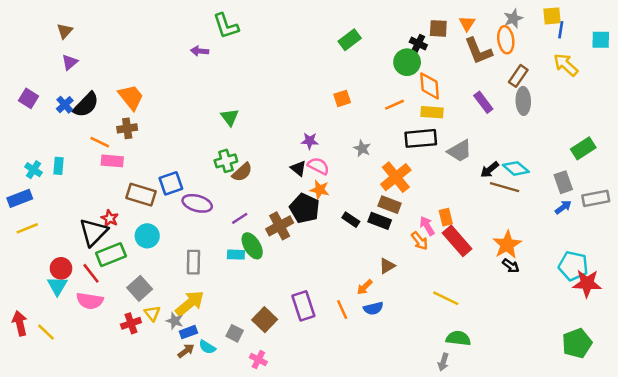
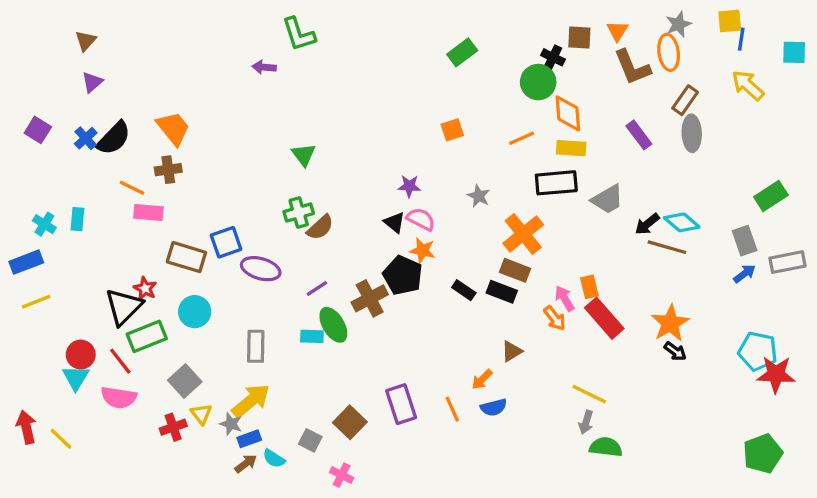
gray arrow: (443, 362) -> (586, 422), moved

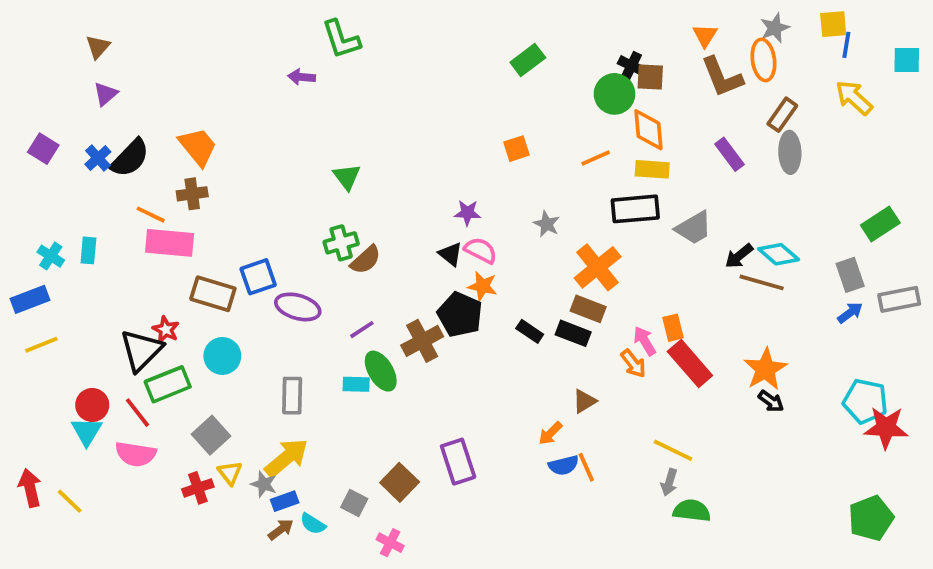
brown square: (579, 37) -> (650, 77), moved
pink rectangle: (148, 213) -> (170, 243), size x1.4
orange line: (452, 409) -> (586, 467), moved

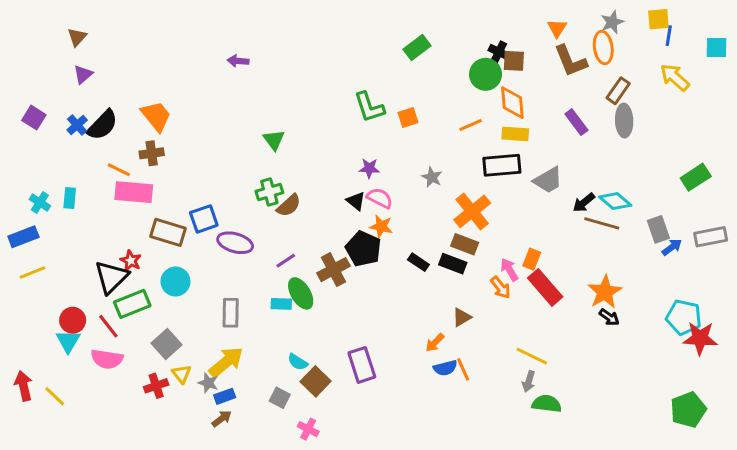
green L-shape: (341, 39) -> (369, 107), moved
gray rectangle: (850, 275) -> (658, 229), moved
orange rectangle: (673, 328) -> (532, 259), turned 36
cyan semicircle: (313, 524) -> (298, 362), moved

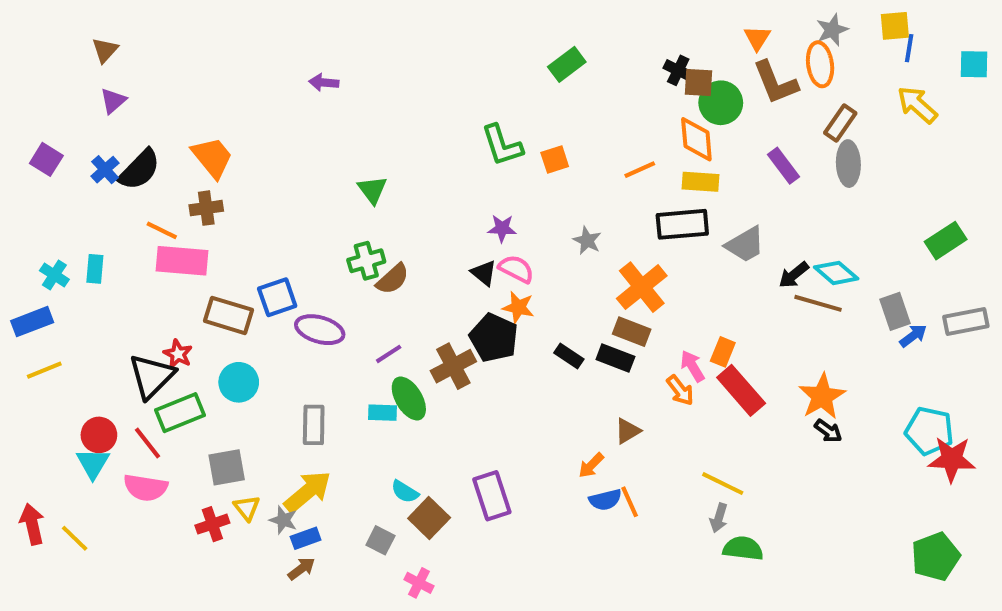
green circle: (486, 74) -> (721, 103), moved
gray square: (167, 344) -> (227, 467), turned 32

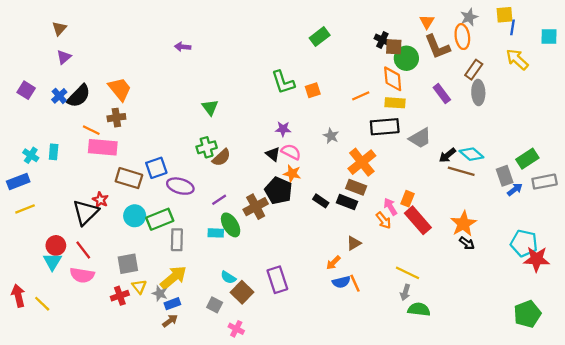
green rectangle: (946, 241) -> (527, 159), moved
green rectangle: (180, 413) -> (160, 219), moved

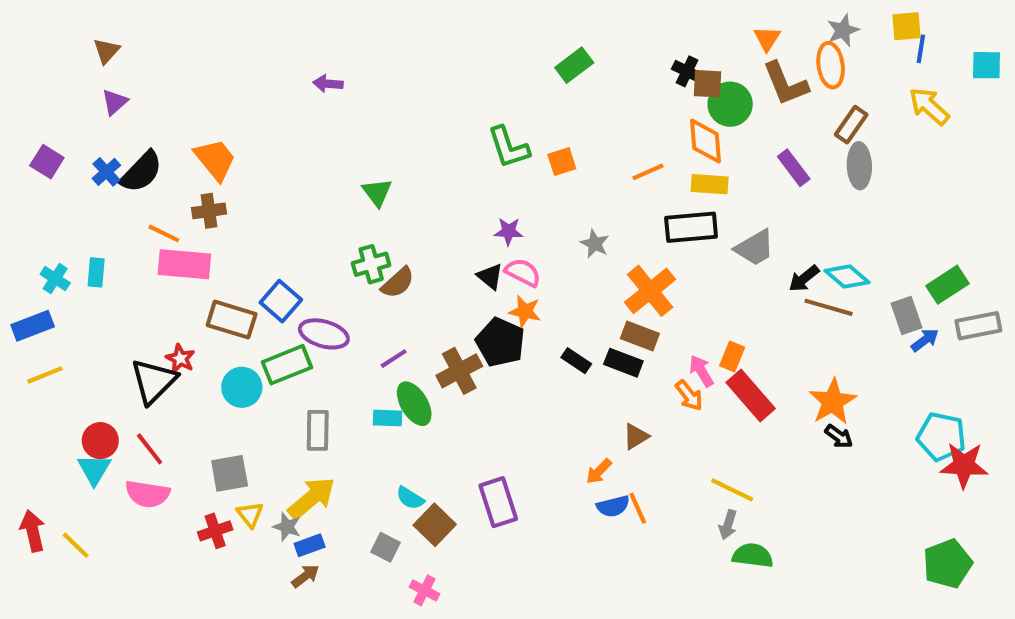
blue square: (156, 168) -> (281, 301), turned -30
green rectangle: (160, 219) -> (287, 365), moved

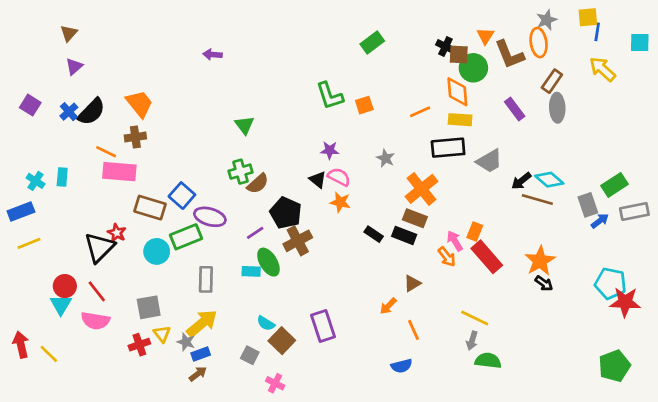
orange triangle: (767, 39) -> (485, 36), moved
black pentagon: (500, 342) -> (286, 213), moved
blue semicircle: (613, 506) -> (402, 366), moved

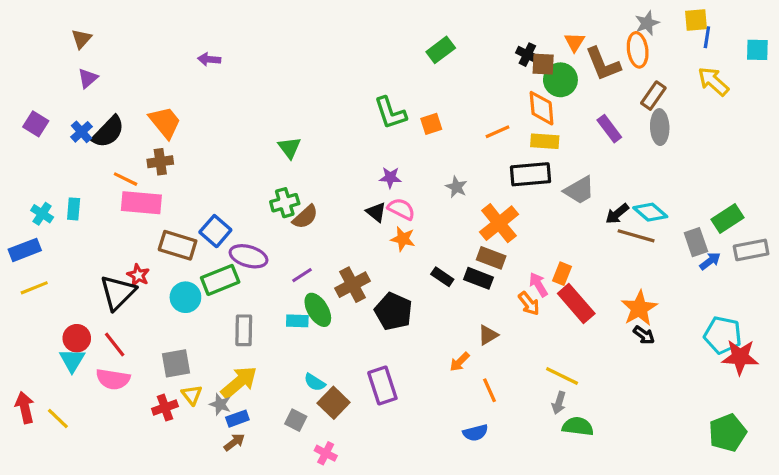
purple arrow: (213, 54) -> (209, 59), moved
black pentagon: (286, 213) -> (393, 311), moved

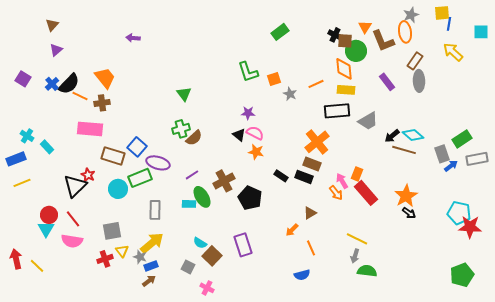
orange line: (126, 179) -> (80, 96), moved
gray star: (456, 187) -> (290, 94), moved
cyan rectangle: (74, 209) -> (47, 147), moved, turned -48

